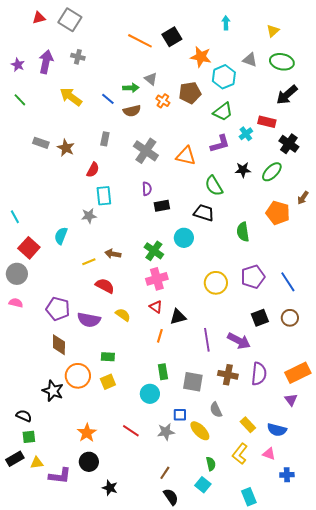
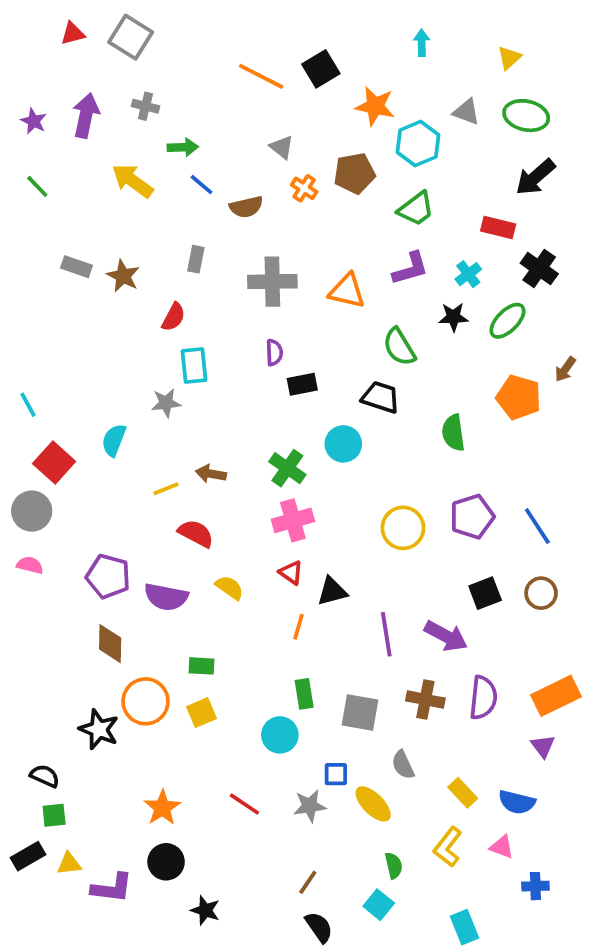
green arrow: (131, 88) -> (183, 147), moved
cyan cross: (246, 134) -> (468, 274), moved
gray cross: (146, 151) -> (272, 282), turned -35

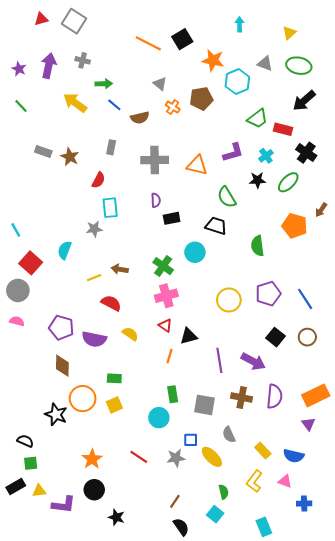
green trapezoid: (416, 209) -> (257, 119), moved
black square: (485, 593) -> (276, 337), turned -30

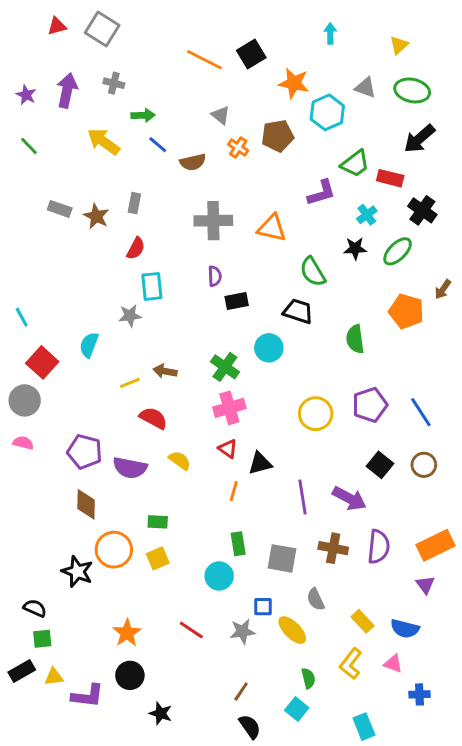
gray rectangle: (111, 147) -> (134, 203), moved
purple L-shape: (233, 153) -> (321, 193), moved

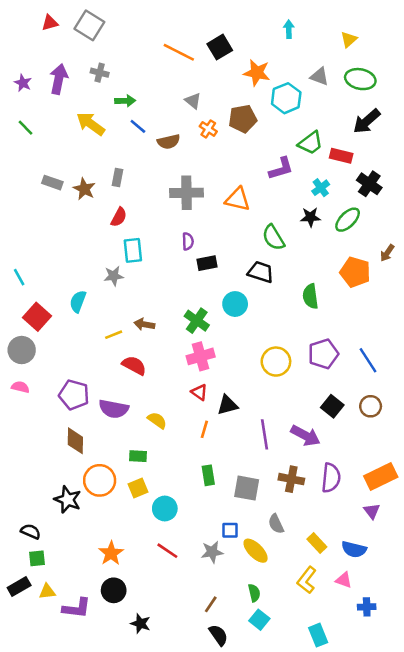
yellow semicircle: (180, 460) -> (157, 420), moved
cyan circle: (219, 576) -> (165, 508), moved
green semicircle: (308, 678) -> (254, 593), moved

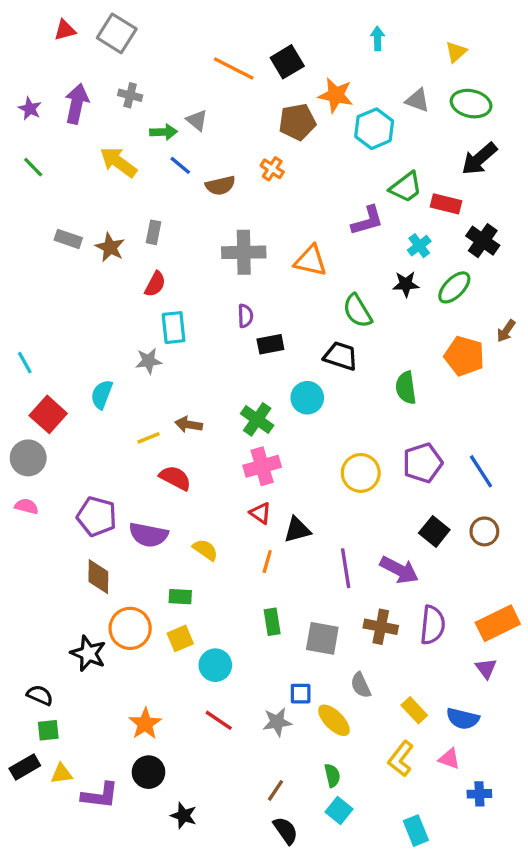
gray triangle: (193, 101) -> (197, 120), moved
brown pentagon: (243, 119) -> (297, 122), moved

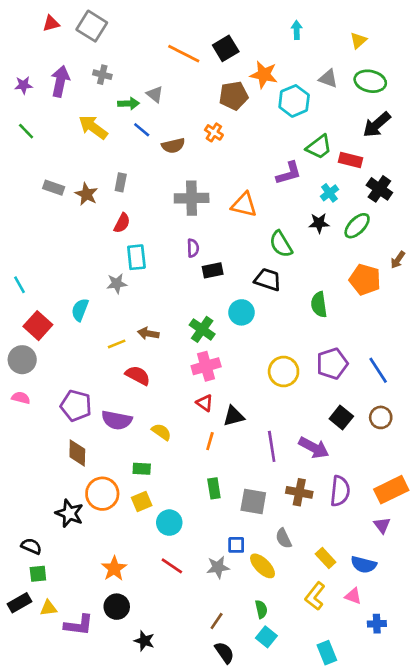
purple star: (30, 109) -> (23, 85), turned -30

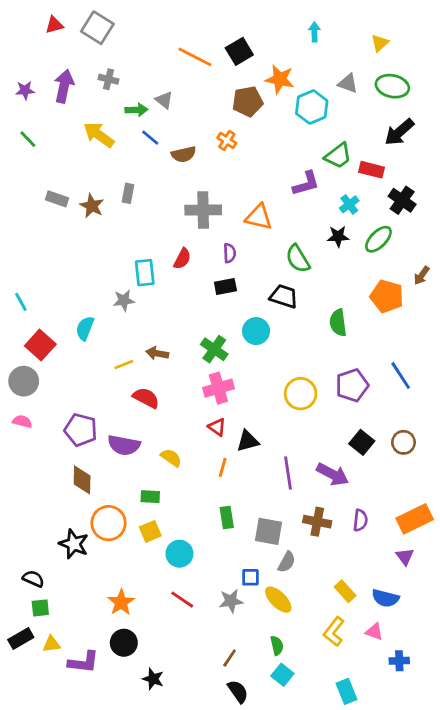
red semicircle: (122, 223) -> (182, 259), moved
purple semicircle: (193, 248) -> (230, 253), moved
blue line: (378, 370) -> (401, 376), moved
purple semicircle: (340, 491) -> (360, 520), size x0.7
gray semicircle: (284, 538) -> (287, 562), moved, turned -126

